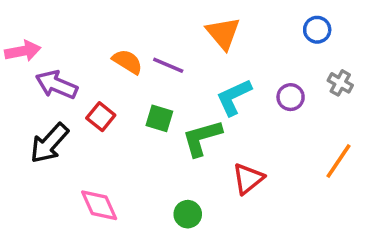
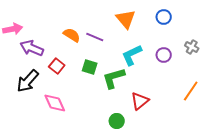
blue circle: (317, 30) -> (164, 17), moved
pink diamond: (99, 205) -> (55, 103), moved
green circle: (188, 214) -> (117, 121), moved

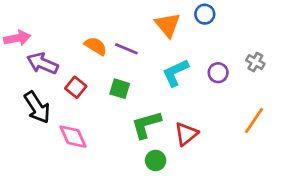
blue circle: (164, 17) -> (205, 14), moved
green L-shape: (114, 78) -> (146, 125), moved
black arrow: (28, 81) -> (37, 107), turned -75

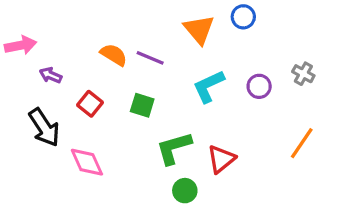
purple arrow: (42, 63) -> (51, 75), size x0.6

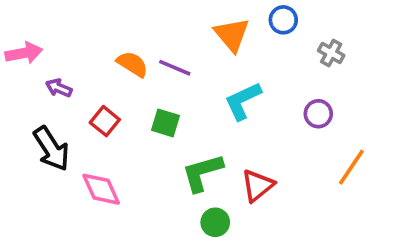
gray cross: (303, 74) -> (331, 53), moved
purple circle: (259, 86) -> (318, 114), moved

